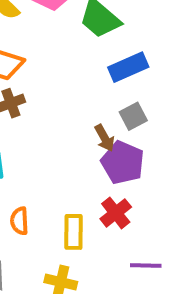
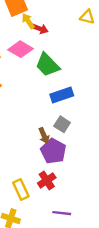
gray square: (133, 116) -> (62, 124), turned -35
yellow rectangle: (74, 232) -> (21, 189), turned -30

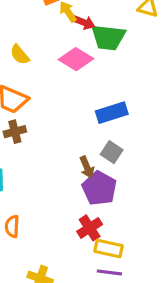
pink diamond: (21, 49) -> (76, 59), moved
green trapezoid: (47, 65) -> (108, 37), moved, turned -40
yellow rectangle: (21, 189) -> (108, 249), moved, turned -54

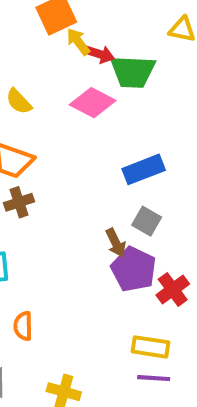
red cross: (90, 228) -> (173, 290), moved

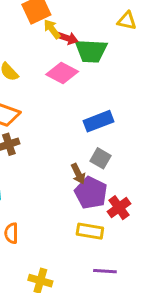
yellow rectangle: (151, 347) -> (90, 231), moved

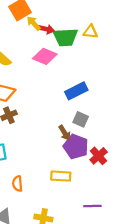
yellow triangle: (127, 21) -> (90, 32), moved
yellow rectangle: (90, 231) -> (61, 176), moved

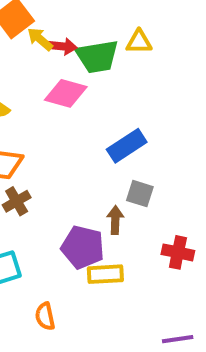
brown arrow: (65, 133) -> (115, 220), turned -140
purple pentagon: (76, 147) -> (83, 247), moved
red cross: (99, 156) -> (178, 252), turned -30
yellow rectangle: (61, 176) -> (105, 274), moved

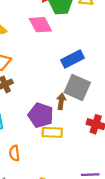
pink diamond: (66, 93) -> (40, 25), turned 40
gray square: (140, 194) -> (77, 88), size x1.6

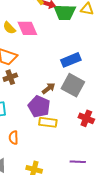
pink diamond: (40, 25) -> (27, 28), moved
brown arrow: (61, 101) -> (49, 88), moved, turned 40

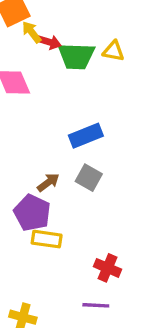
gray square: (73, 85) -> (89, 178), size x0.7
red cross: (86, 118) -> (108, 268), moved

